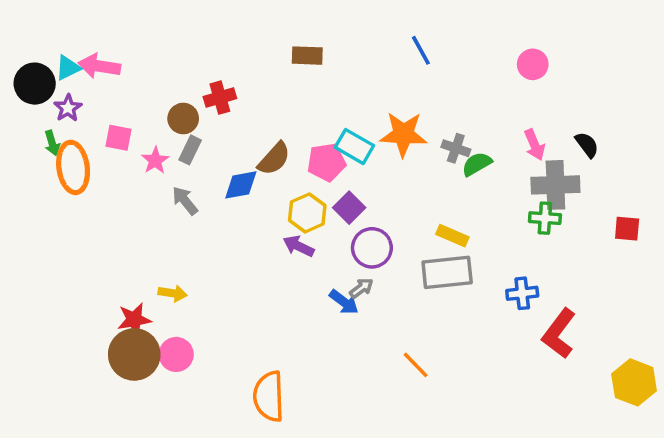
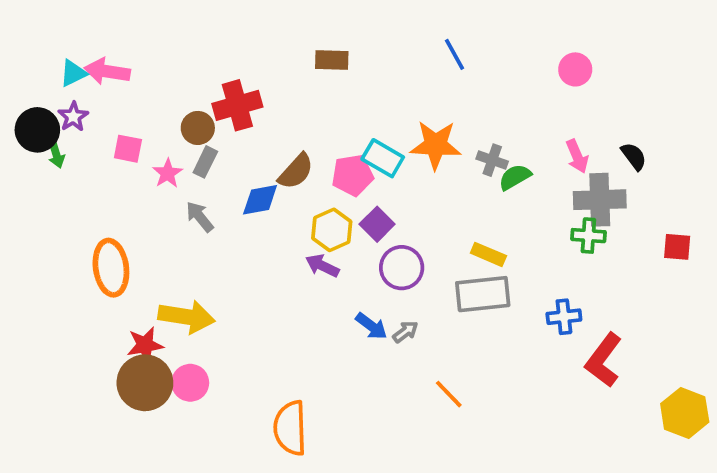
black circle: (35, 84) -> (37, 130), moved
red cross: (220, 98) -> (237, 105), size x1.4
orange ellipse: (73, 167) -> (111, 268), moved
gray arrow: (361, 288) -> (405, 332), moved
yellow arrow: (173, 293) -> (186, 317), size x1.8

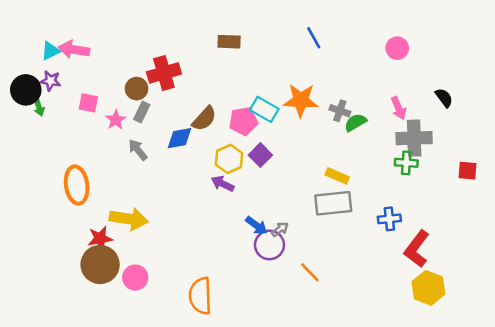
purple star: (73, 117) -> (51, 81), turned -30
black semicircle: (634, 156) -> (444, 98), moved
purple circle: (402, 268) -> (269, 245), moved
pink circle: (190, 383) -> (135, 278), moved
yellow hexagon: (685, 413) -> (428, 288), moved

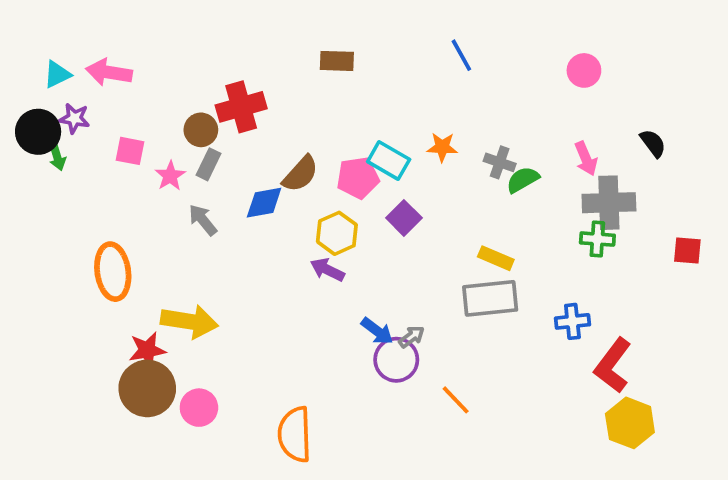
cyan triangle: (51, 51) -> (57, 74), moved
orange star: (301, 100) -> (442, 147), size x0.6
purple square: (260, 155) -> (404, 218), moved

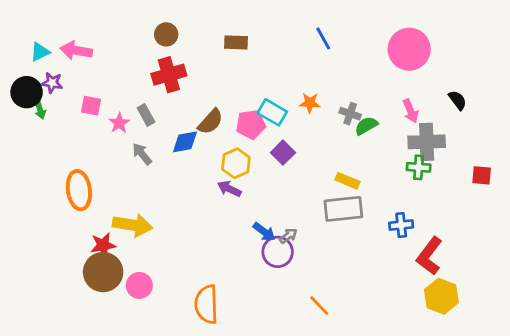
pink circle: (584, 70) -> (409, 49), size x1.8
brown circle: (201, 130) -> (166, 34), moved
gray rectangle: (209, 164) -> (146, 115), turned -55
orange line: (456, 400) -> (319, 306), moved

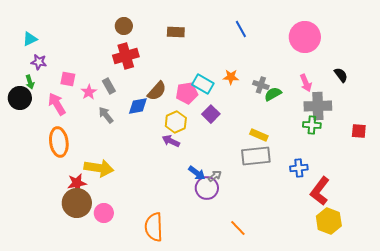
pink arrow: (76, 51) -> (57, 104), moved, turned 50
black circle: (27, 92) -> (20, 98), moved

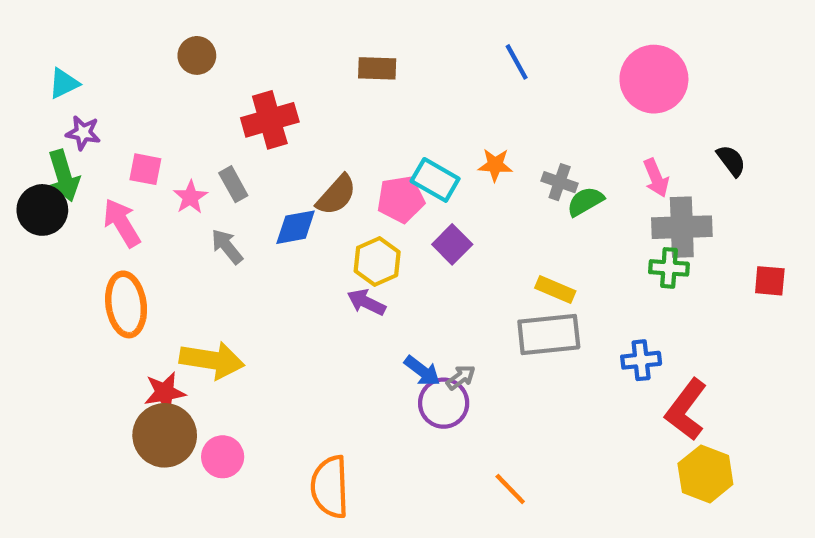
brown circle: (124, 26) -> (197, 55), moved
green arrow: (30, 82) -> (64, 176), size x1.6

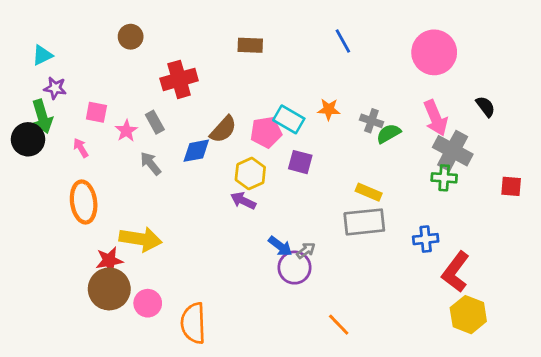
pink arrow: (656, 178) -> (436, 118), size x1.4
pink arrow: (122, 223) -> (81, 148), size x0.6
gray cross: (682, 227) -> (453, 151), turned 30
purple square: (452, 244) -> (300, 162), turned -30
orange semicircle: (330, 487) -> (193, 323), moved

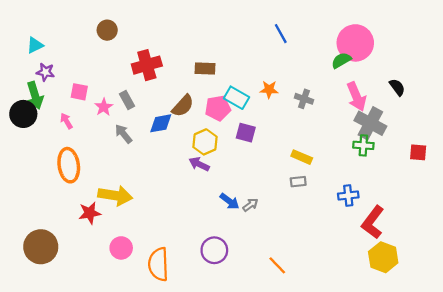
brown rectangle: (250, 45) -> (205, 69), moved
green semicircle: (389, 134) -> (341, 60), moved
gray rectangle: (364, 222) -> (298, 182), size x0.5
purple circle: (294, 268) -> (214, 250), moved
brown circle: (109, 289) -> (41, 247), moved

